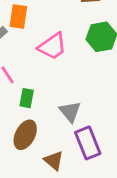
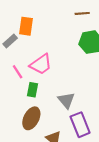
pink trapezoid: (52, 46) -> (41, 64), moved

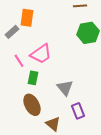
brown ellipse: (31, 118) -> (32, 105), turned -55
purple rectangle: (80, 125) -> (78, 111), size x0.7

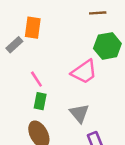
pink trapezoid: (41, 54) -> (84, 72), moved
pink line: (19, 61) -> (36, 79), moved

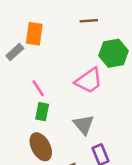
brown line: (98, 13) -> (89, 21), moved

